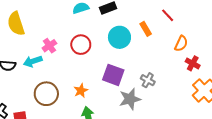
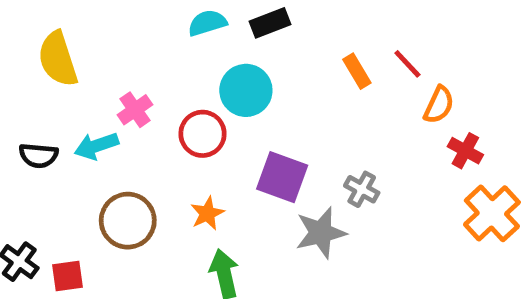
red line: (168, 15) -> (407, 64), moved
cyan circle: (119, 37) -> (246, 90), moved
red circle: (81, 45) -> (202, 134), moved

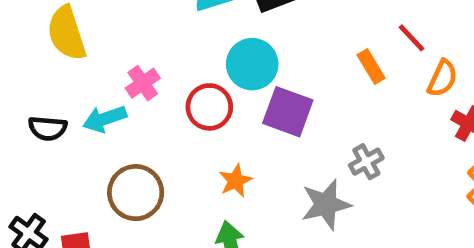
orange rectangle: (357, 71) -> (371, 66), moved
purple square: (282, 177) -> (288, 112), moved
gray cross: (362, 189) -> (366, 162), turned 32
orange star: (207, 213) -> (236, 181), moved

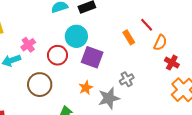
orange star: (236, 181) -> (86, 88), moved
brown circle: (136, 193) -> (40, 85), moved

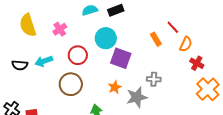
pink cross: (28, 45) -> (60, 29), moved
red circle: (58, 55) -> (78, 55), moved
gray cross: (127, 79) -> (154, 79), turned 32

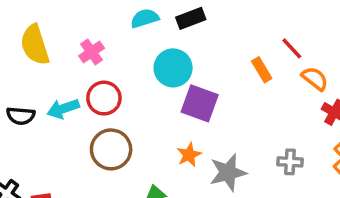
orange semicircle: (186, 44) -> (315, 79), turned -77
red circle: (78, 55) -> (104, 98), moved
gray cross: (154, 79) -> (290, 162), moved

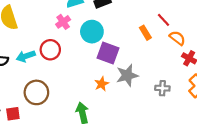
pink cross: (92, 52) -> (63, 22), moved
brown circle: (111, 149) -> (36, 92), moved
gray star: (228, 172) -> (127, 75), moved

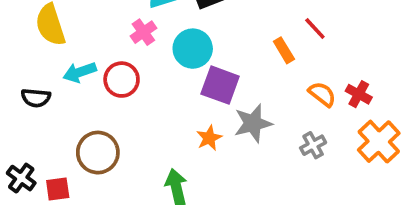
orange semicircle: (177, 38) -> (322, 94), moved
cyan arrow: (26, 56) -> (80, 72), moved
gray cross: (162, 88) -> (313, 145), turned -32

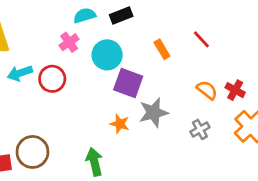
orange rectangle: (284, 50) -> (162, 49), moved
orange star: (209, 138) -> (120, 124), turned -30
brown circle: (98, 153) -> (32, 152), moved

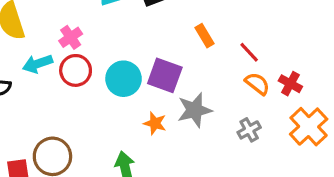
red line: (201, 39) -> (249, 52), moved
pink cross: (69, 42) -> (71, 37), moved
cyan circle: (107, 55) -> (124, 79), moved

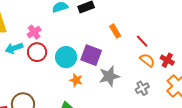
orange star: (155, 123) -> (76, 80), moved

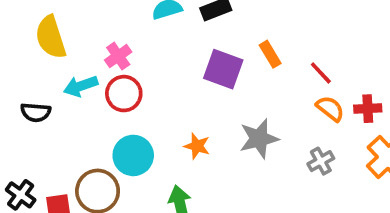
purple square: (91, 55) -> (223, 69), moved
cyan circle: (66, 57) -> (133, 155), moved
red cross: (167, 60) -> (368, 109), turned -32

